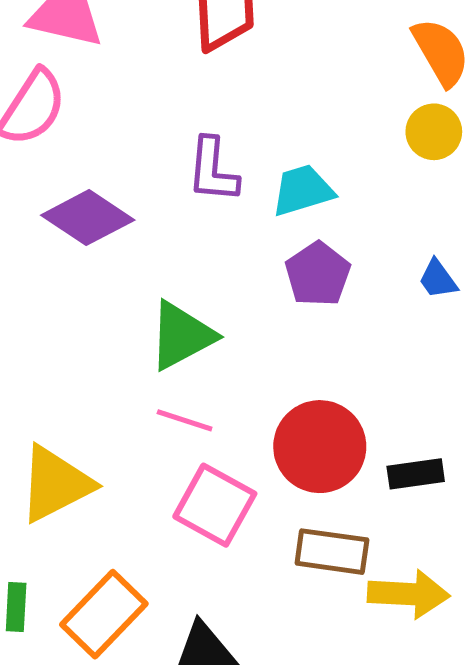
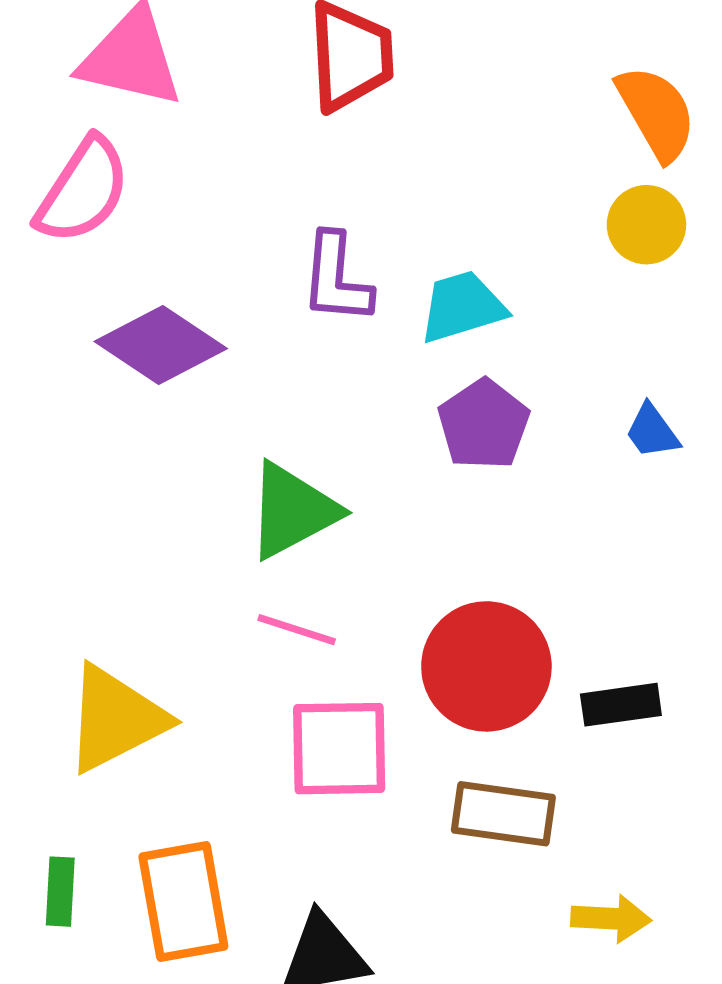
pink square: (215, 505) -> (339, 749), turned -30
yellow arrow: (409, 594) -> (611, 918), moved, size x0.7
orange rectangle: (104, 614) -> (183, 901), turned -54

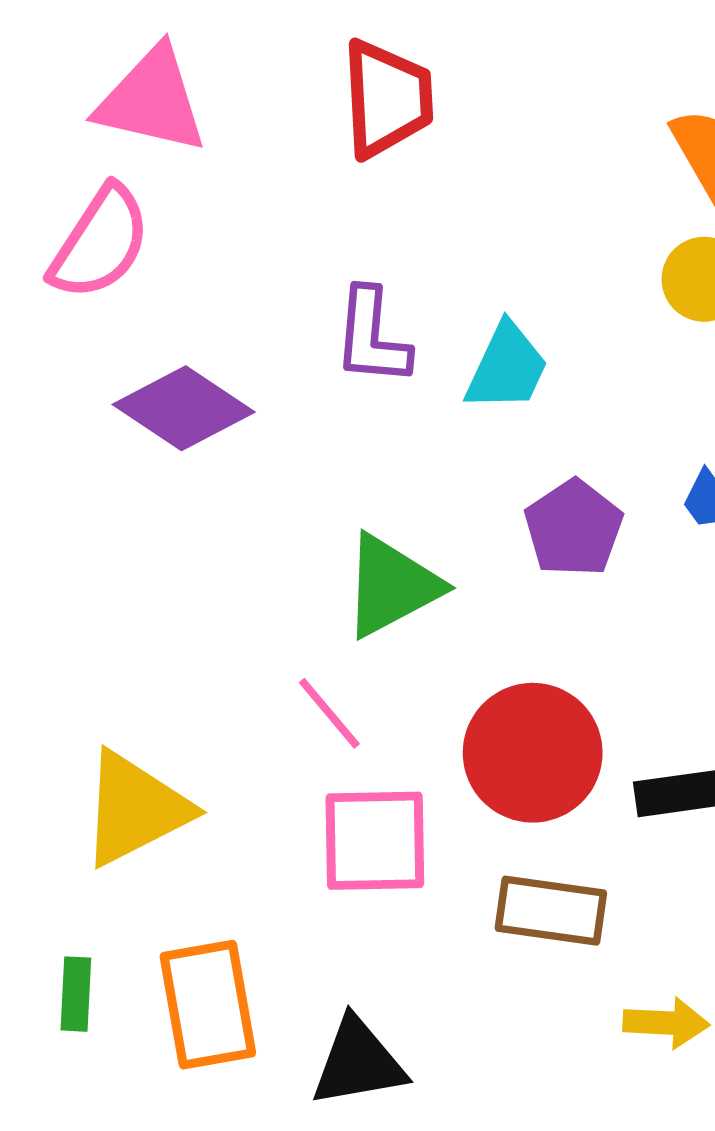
cyan trapezoid: (462, 307) -> (507, 367), turned 132
purple pentagon: (484, 424) -> (574, 528), moved
green triangle: (292, 511) -> (392, 586), moved
pink line: (297, 630) -> (329, 713), turned 32

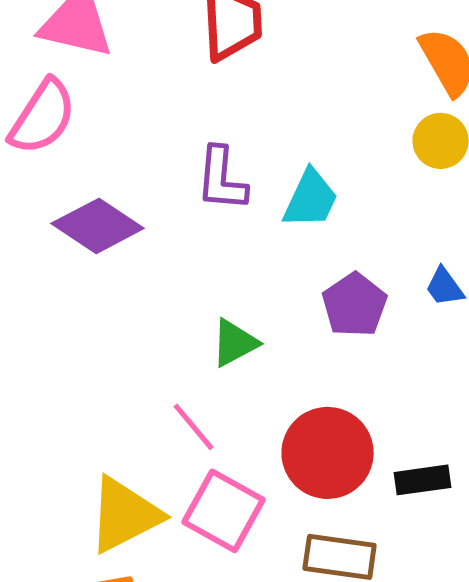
green triangle: (392, 586) -> (235, 343), size x0.7
yellow triangle: (135, 809) -> (125, 515), moved
pink square: (375, 841) -> (224, 511), turned 30

